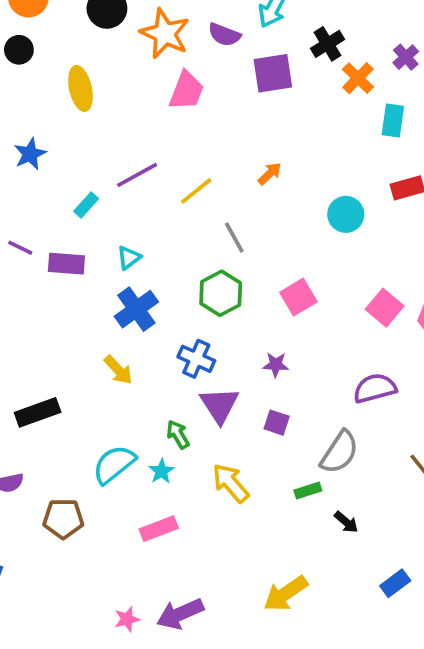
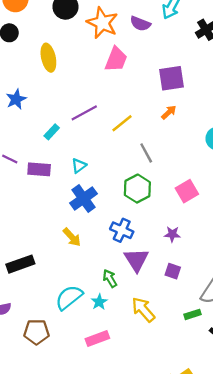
purple square: (273, 73) -> (171, 78), moved

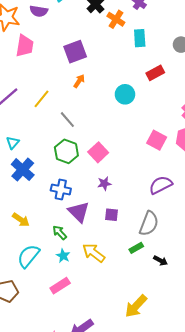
pink square: (187, 191) -> (98, 152), moved
yellow arrow: (72, 237) -> (21, 220), moved
cyan star: (99, 302) -> (63, 256), moved

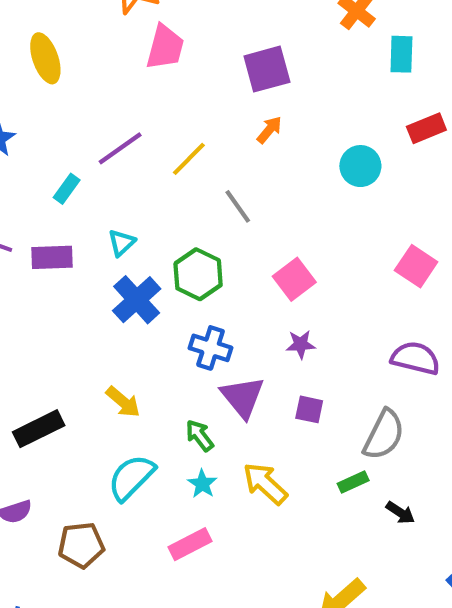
green hexagon: (66, 151) -> (198, 274), moved
purple semicircle: (161, 185) -> (415, 358), turned 35

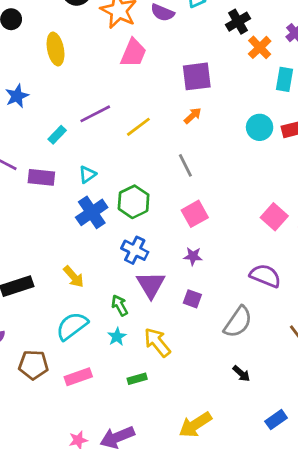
cyan circle: (360, 166) -> (260, 127), moved
gray line: (238, 206) -> (185, 165), moved
green rectangle: (353, 482) -> (137, 379), moved
pink rectangle: (190, 544) -> (78, 377), moved

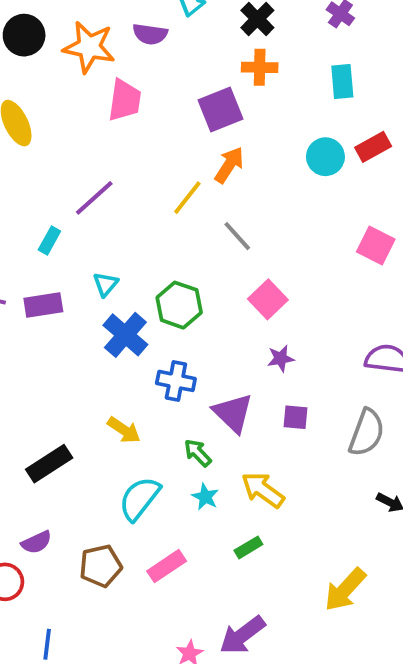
orange cross: (260, 47) -> (260, 67), moved, turned -30
orange arrow: (193, 116) -> (229, 165), size x1.4
yellow line: (138, 127) -> (187, 198), moved
pink square: (274, 217) -> (376, 246), moved
blue cross: (135, 250) -> (176, 381), moved

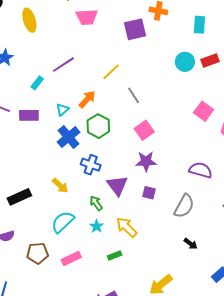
pink trapezoid: (125, 100) -> (87, 17), turned 70
orange arrow: (229, 165) -> (87, 99), moved
purple star: (281, 358) -> (146, 161), size x1.5

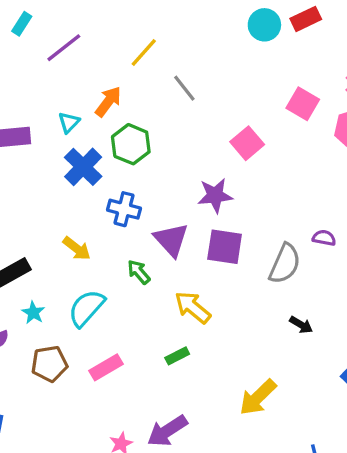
cyan rectangle: (37, 83) -> (22, 24), moved
pink square: (144, 130) -> (247, 143), moved
purple semicircle: (201, 170) -> (324, 238), moved, size x0.6
purple square: (149, 193) -> (225, 247), size x1.6
cyan star: (97, 226) -> (33, 313), moved

